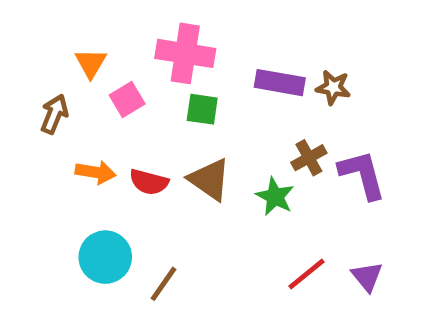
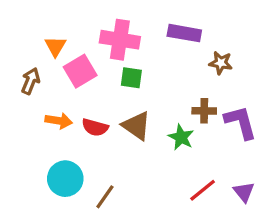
purple rectangle: (280, 83) -> (184, 33), moved
pink square: (127, 100) -> (80, 71), size x1.4
brown cross: (309, 158) -> (204, 111), turned 30

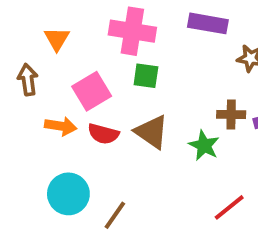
pink square: (80, 71) -> (92, 91), moved
brown arrow: (31, 81) -> (28, 80), turned -30

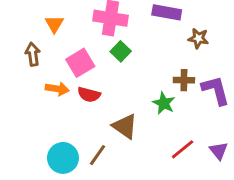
green square: (146, 76) -> (121, 51), turned 36
brown triangle: (152, 132) -> (125, 126), moved
cyan circle: (68, 194) -> (63, 158), moved

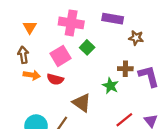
green square: (121, 51) -> (87, 47), moved
brown arrow: (33, 54) -> (23, 55), moved
pink square: (80, 63) -> (61, 56), moved

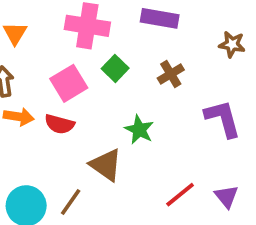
brown star: (136, 38) -> (232, 44), moved
brown cross: (125, 69) -> (171, 74), moved, turned -32
green star: (110, 86) -> (139, 130), moved

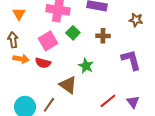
brown cross: (171, 74) -> (103, 36), turned 32

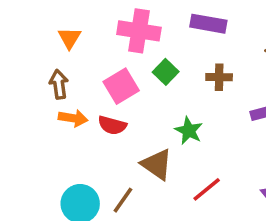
red line: (108, 101) -> (207, 189), moved

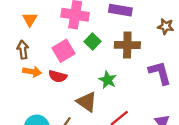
brown cross: (219, 77) -> (127, 45), size x1.5

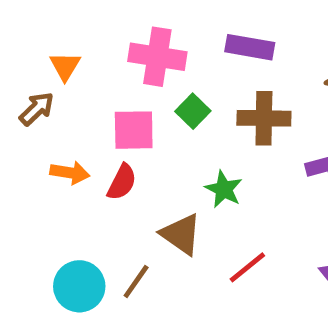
brown arrow: (23, 50) -> (37, 109), moved, turned 54
pink square: (63, 51) -> (134, 130), turned 30
red semicircle: (58, 76) -> (122, 182), turned -78

